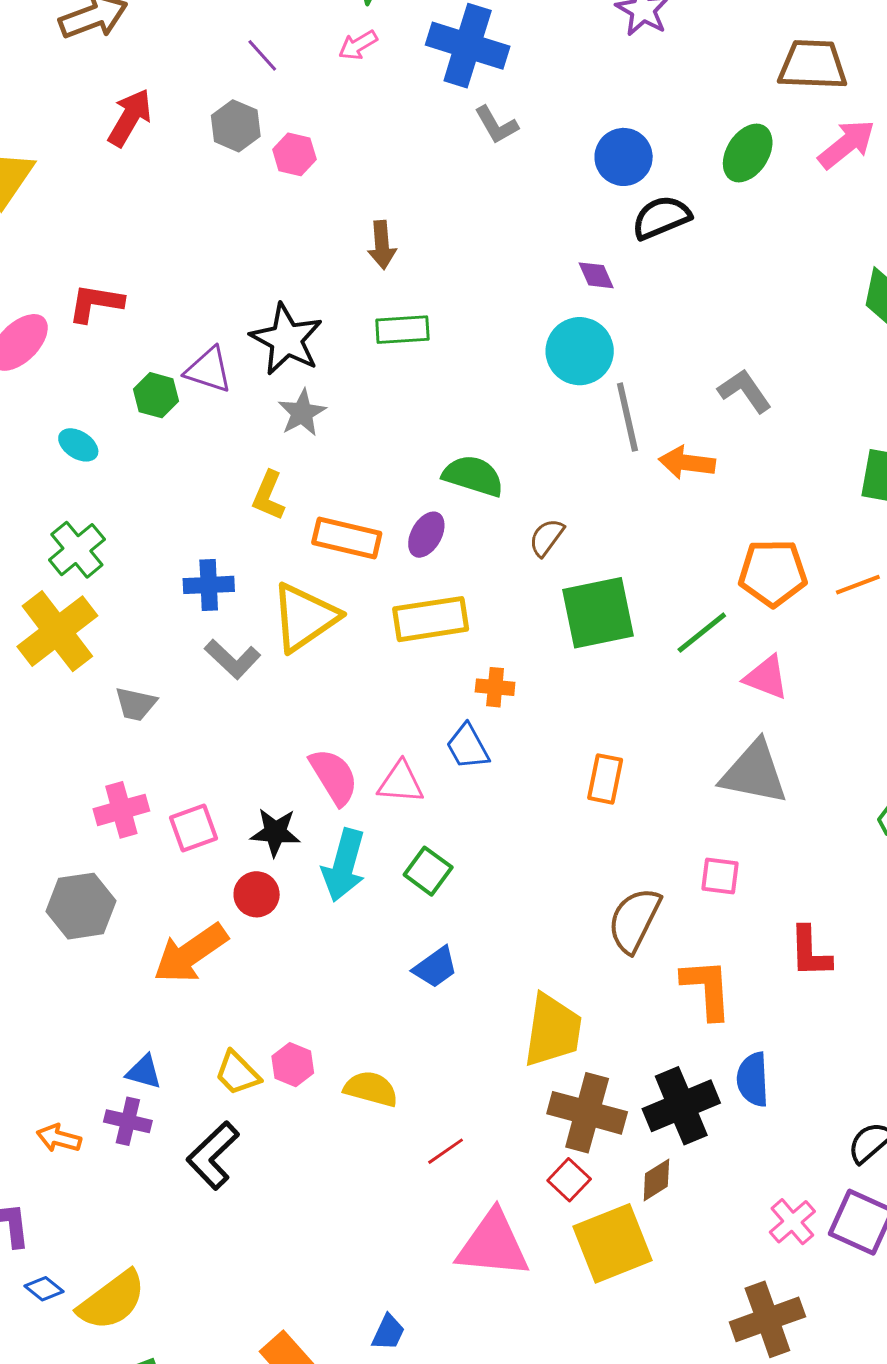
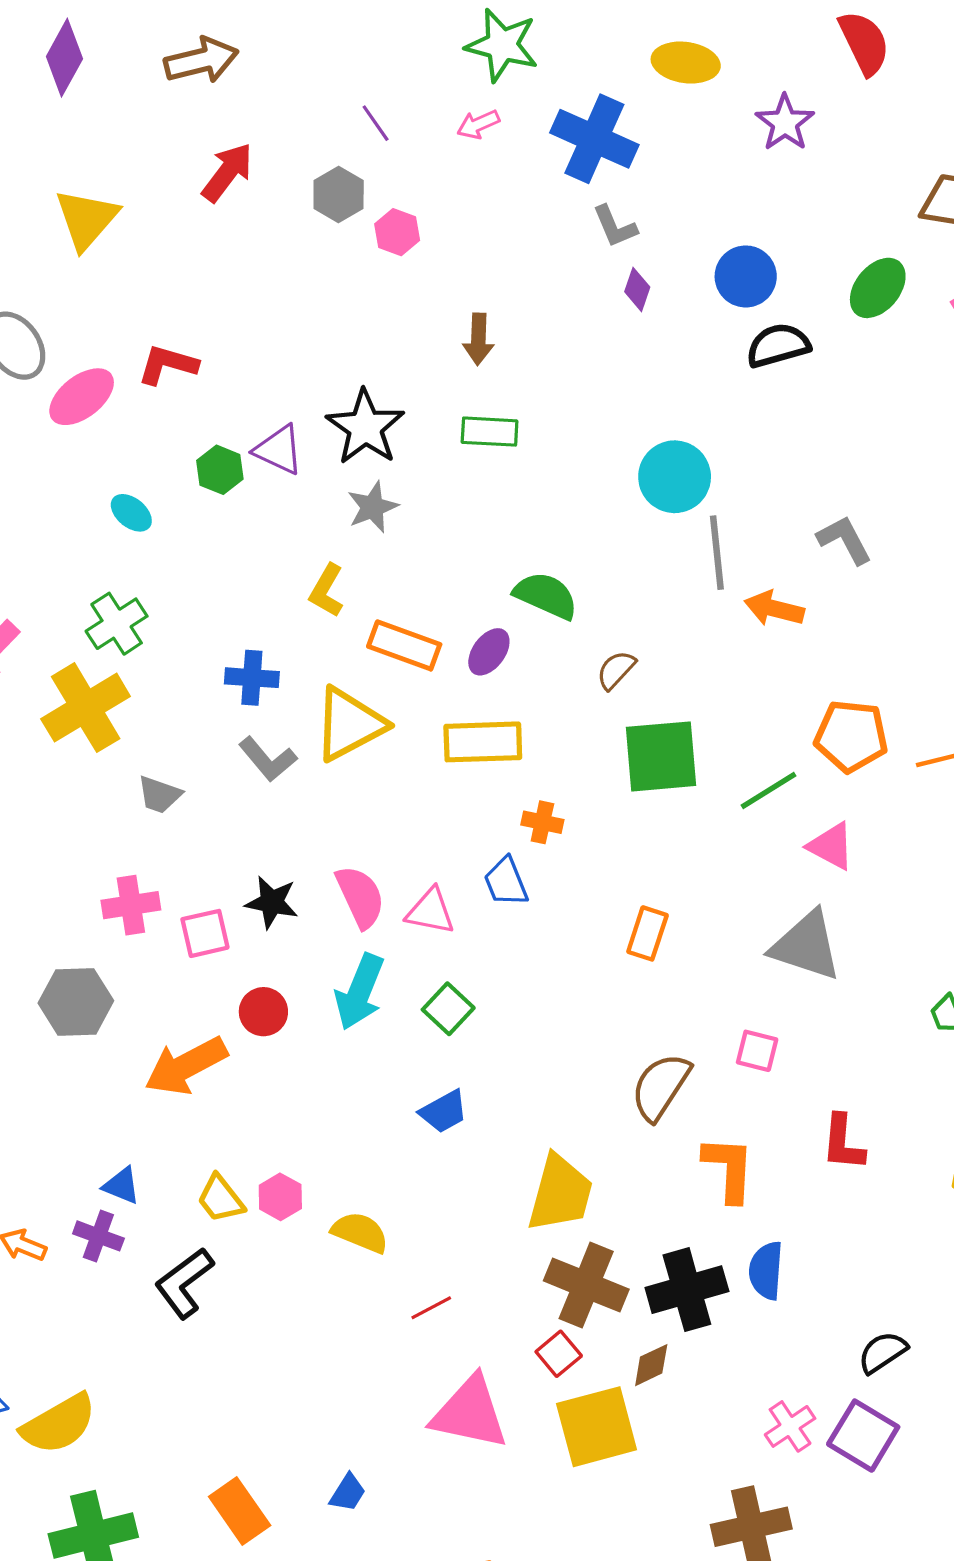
purple diamond: (596, 275) -> (637, 289), moved, turned 36
black star: (275, 832) -> (272, 902), moved

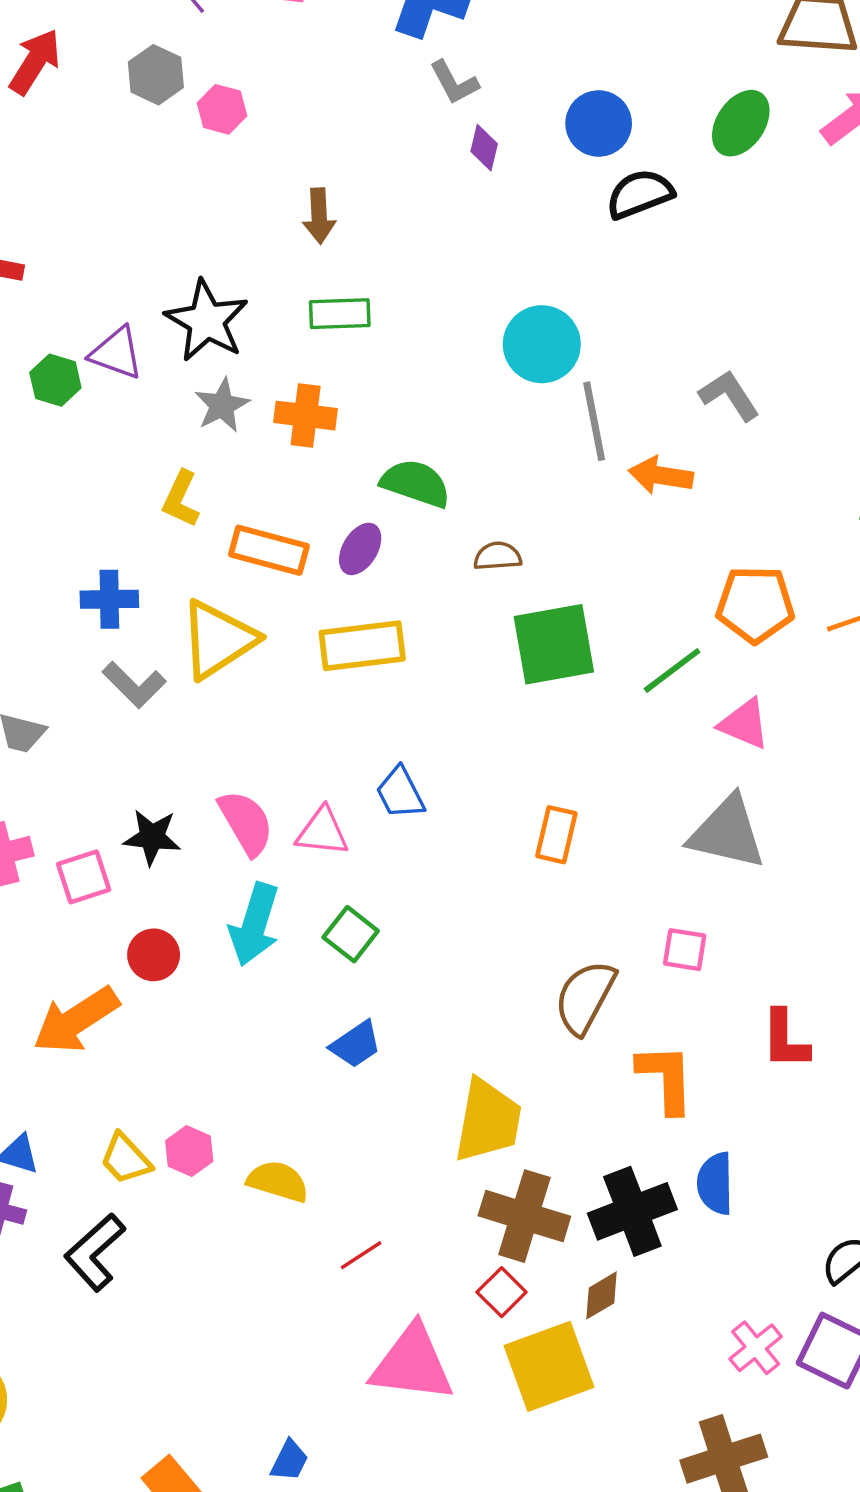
brown semicircle: (616, 670) -> (498, 556), turned 48
orange cross: (542, 822) -> (306, 416), moved, size x1.4

